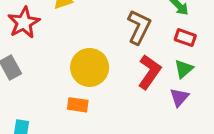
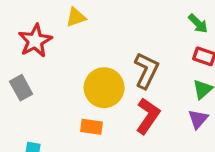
brown L-shape: (139, 27) -> (146, 70), moved
red L-shape: (149, 72) -> (148, 116), moved

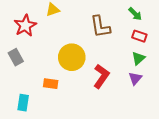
brown L-shape: (146, 70) -> (100, 27), moved, turned 145
orange rectangle: (92, 127) -> (51, 84), moved

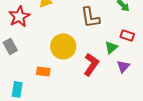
red rectangle: (139, 36) -> (127, 35), moved
green triangle: (138, 58) -> (111, 47), moved

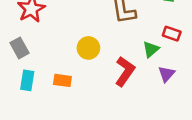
yellow circle: (63, 46) -> (88, 48), size x0.7
cyan rectangle: (17, 89) -> (27, 80), moved

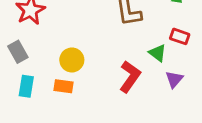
yellow circle: (88, 48) -> (72, 60), moved
green triangle: (151, 49) -> (158, 53), turned -42

